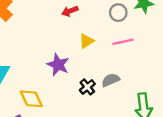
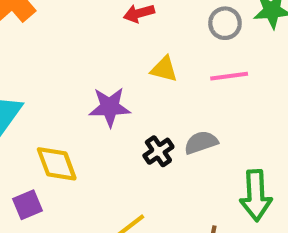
yellow triangle: (87, 41) -> (164, 69), turned 42
purple star: (58, 65) -> (110, 107), turned -30

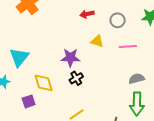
gray circle: (225, 23) -> (118, 20), moved
gray semicircle: (201, 142) -> (137, 79), moved
black cross: (158, 151) -> (76, 78), moved

